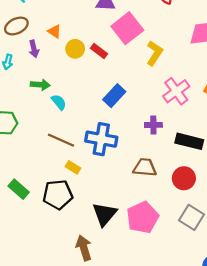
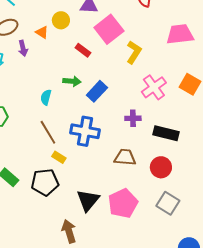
yellow circle: (75, 49) -> (61, 20), moved
green arrow: (40, 85) -> (72, 81), moved
cyan semicircle: (59, 102) -> (46, 97), turned -126
brown line: (61, 140) -> (48, 132), turned 35

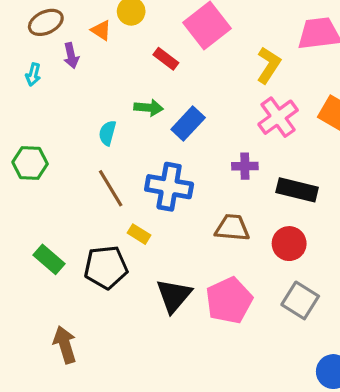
yellow L-shape: (134, 52) -> (269, 65), moved
yellow rectangle: (59, 157) -> (139, 234), moved
brown arrow: (69, 231) -> (65, 345), moved

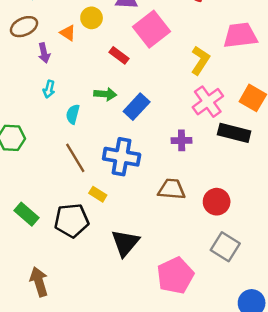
cyan arrow: (33, 75) -> (49, 89), moved
black rectangle: (297, 190) -> (234, 133), moved
pink pentagon: (229, 300) -> (175, 275), moved

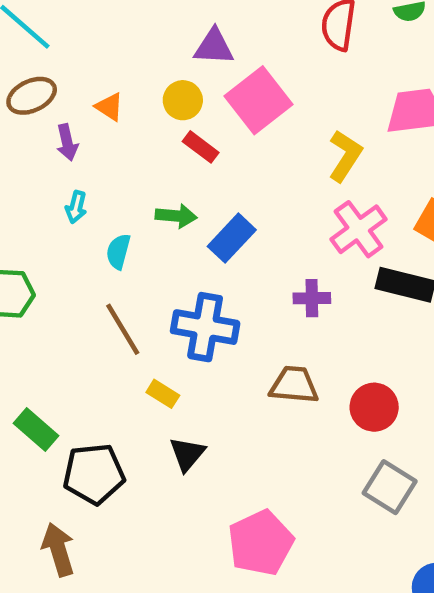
yellow circle: (92, 18) -> (183, 100), moved
black pentagon: (72, 220) -> (94, 474), moved
black triangle: (125, 243) -> (187, 454), moved, size x0.7
pink pentagon: (175, 275) -> (261, 543), moved

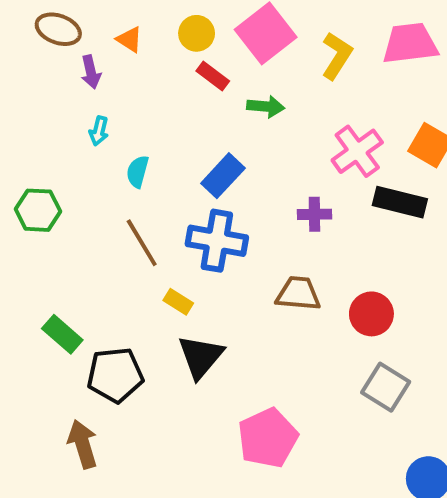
brown ellipse: (32, 96) -> (58, 29), turned 45
yellow L-shape: (345, 156) -> (337, 56), moved
green arrow: (176, 216) -> (266, 107), moved
blue rectangle: (232, 238) -> (223, 176), moved
black triangle: (187, 454) -> (201, 357), size x1.4

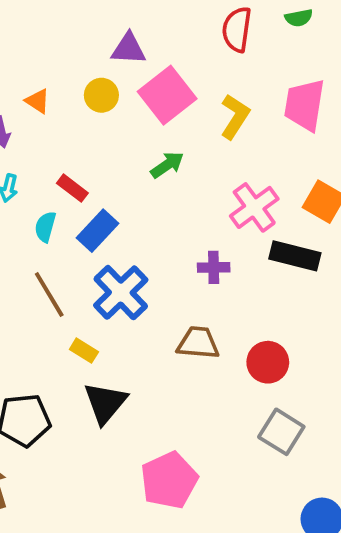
pink trapezoid: (410, 43) -> (305, 105), turned -74
red rectangle: (213, 76) -> (72, 188), moved
green arrow: (266, 107) -> (167, 165), turned -40
blue rectangle: (223, 176) -> (98, 231), moved
blue cross: (217, 241) -> (121, 293), turned 36

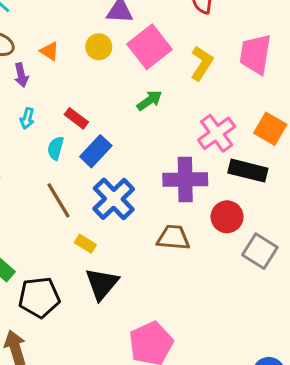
purple cross: (214, 267) -> (185, 179), size x1.8
red circle: (268, 362) -> (227, 217), moved
gray square: (281, 432) -> (260, 251), moved

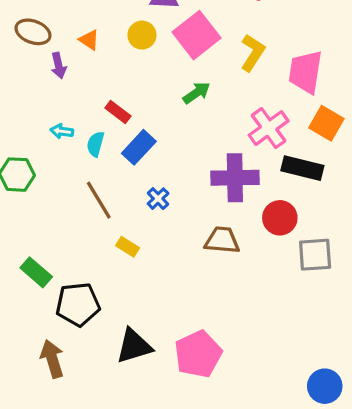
pink trapezoid: (255, 54) -> (305, 72), moved
cyan arrow: (27, 118) -> (62, 131), moved, turned 84
blue cross: (114, 199) -> (158, 199), size x0.5
gray square: (260, 251) -> (315, 255), turned -36
black triangle: (102, 284) -> (134, 346), moved, turned 33

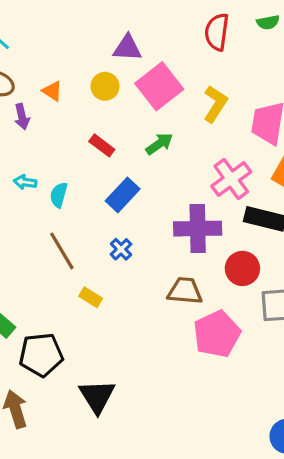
red rectangle: (118, 112) -> (102, 145), moved
blue rectangle: (139, 147) -> (123, 195), moved
black triangle: (134, 346) -> (97, 396), turned -45
pink pentagon: (198, 354) -> (217, 334), moved

